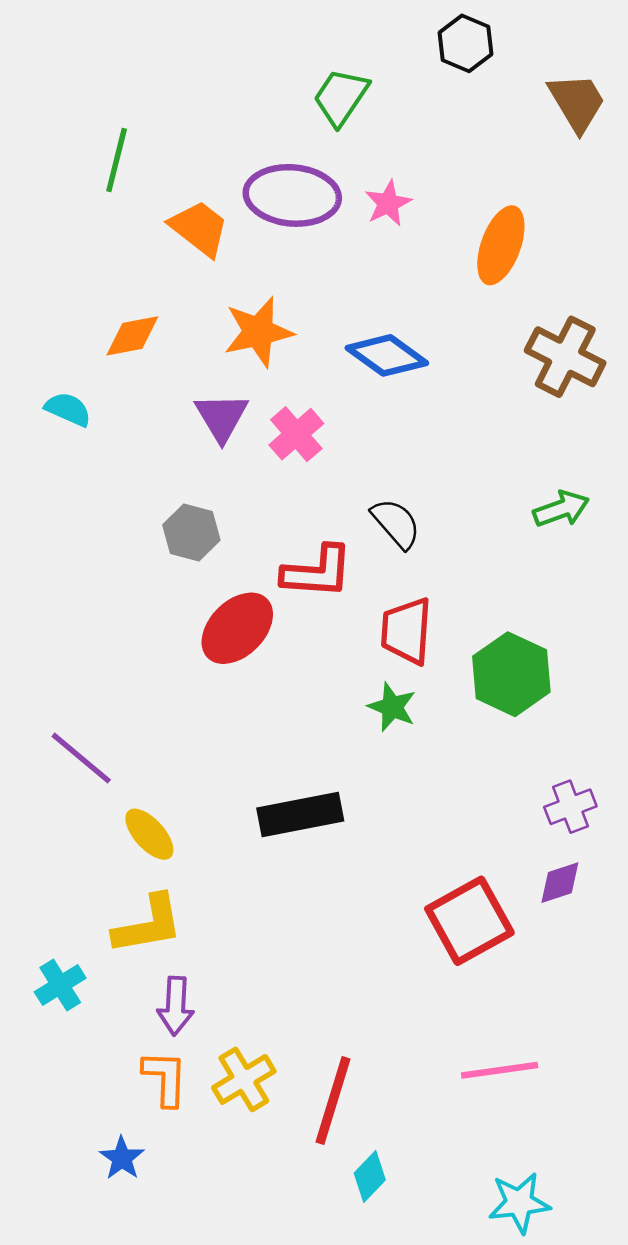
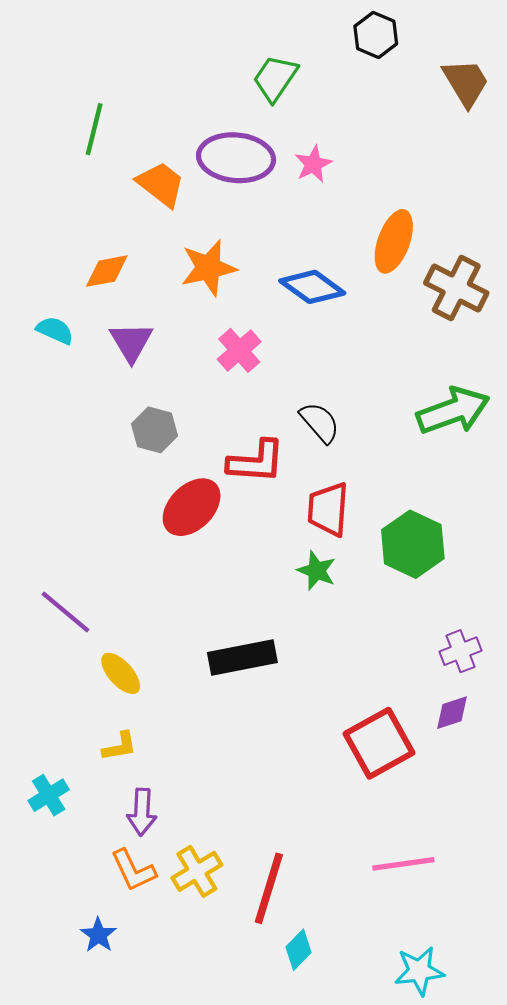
orange ellipse: (501, 245) -> (394, 241), moved
purple triangle: (222, 417) -> (131, 342), moved
green arrow: (561, 509) -> (453, 411), size x1.6
yellow L-shape: (148, 925) -> (120, 746), size x0.6
orange L-shape: (165, 1078) -> (133, 870), turned 153

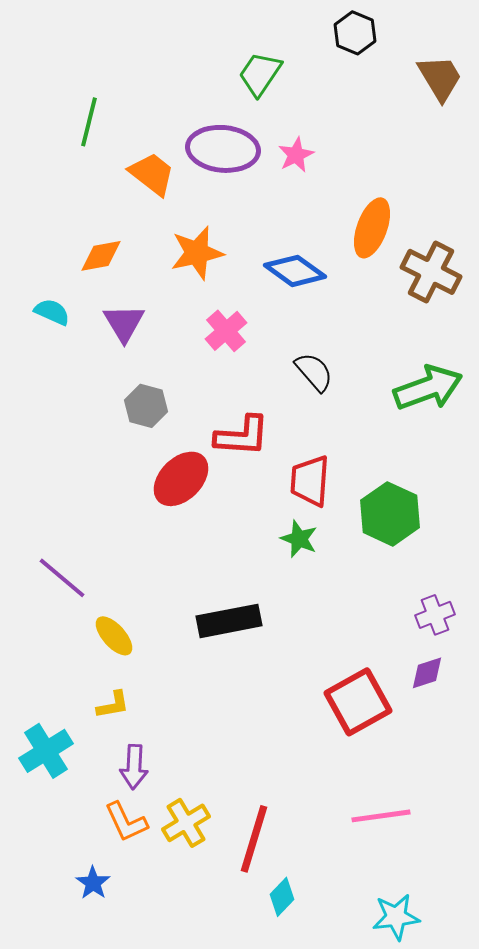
black semicircle: (320, 422) -> (314, 372), moved
cyan cross: (49, 795) -> (46, 751), size x1.4

